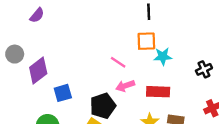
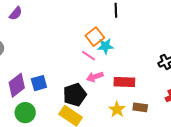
orange square: (146, 41) -> (95, 37), moved, turned -36
cyan star: (163, 56) -> (105, 46), moved
purple diamond: (38, 71) -> (17, 85), moved

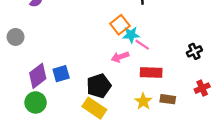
pink line: (88, 56) -> (142, 45), moved
pink arrow: (95, 77) -> (120, 57), moved
green circle: (25, 113) -> (36, 102), moved

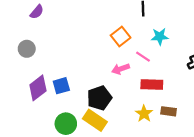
cyan star: (131, 35) -> (160, 36), moved
gray circle: (16, 37) -> (27, 49), moved
green circle: (36, 102) -> (66, 124), moved

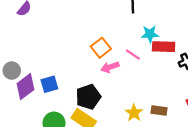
orange square: (121, 36) -> (101, 48), moved
gray circle: (27, 49) -> (12, 71), moved
red rectangle: (152, 85) -> (164, 47), moved

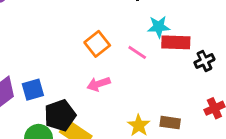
pink arrow: (110, 67) -> (99, 84), moved
black pentagon: (88, 97) -> (60, 115), moved

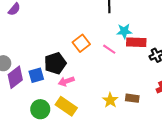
pink arrow: (99, 84) -> (66, 81), moved
black pentagon: (60, 115) -> (55, 63), moved

